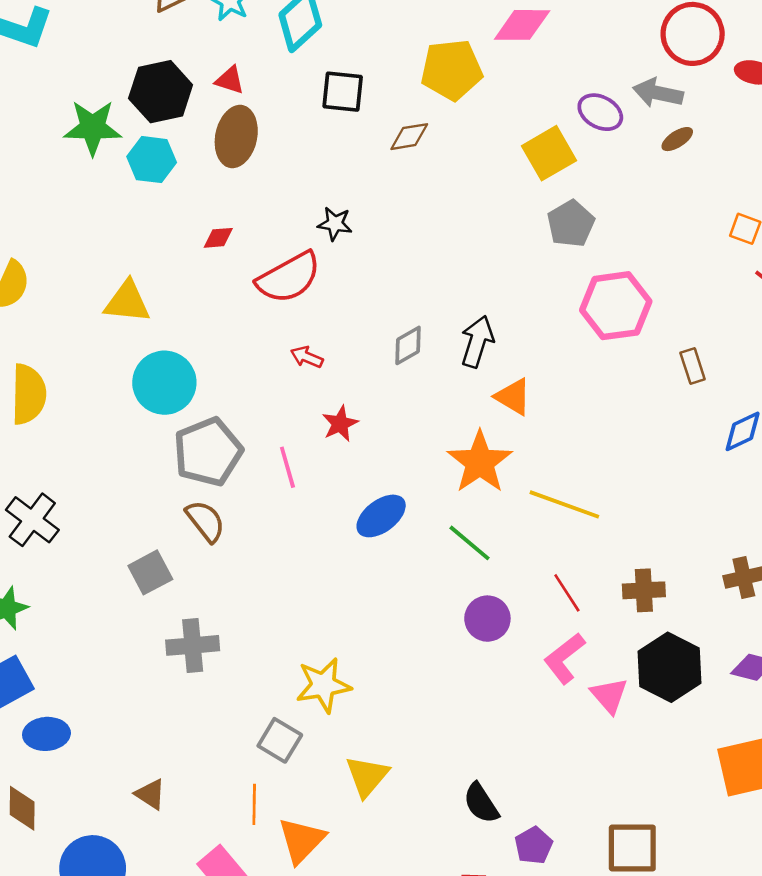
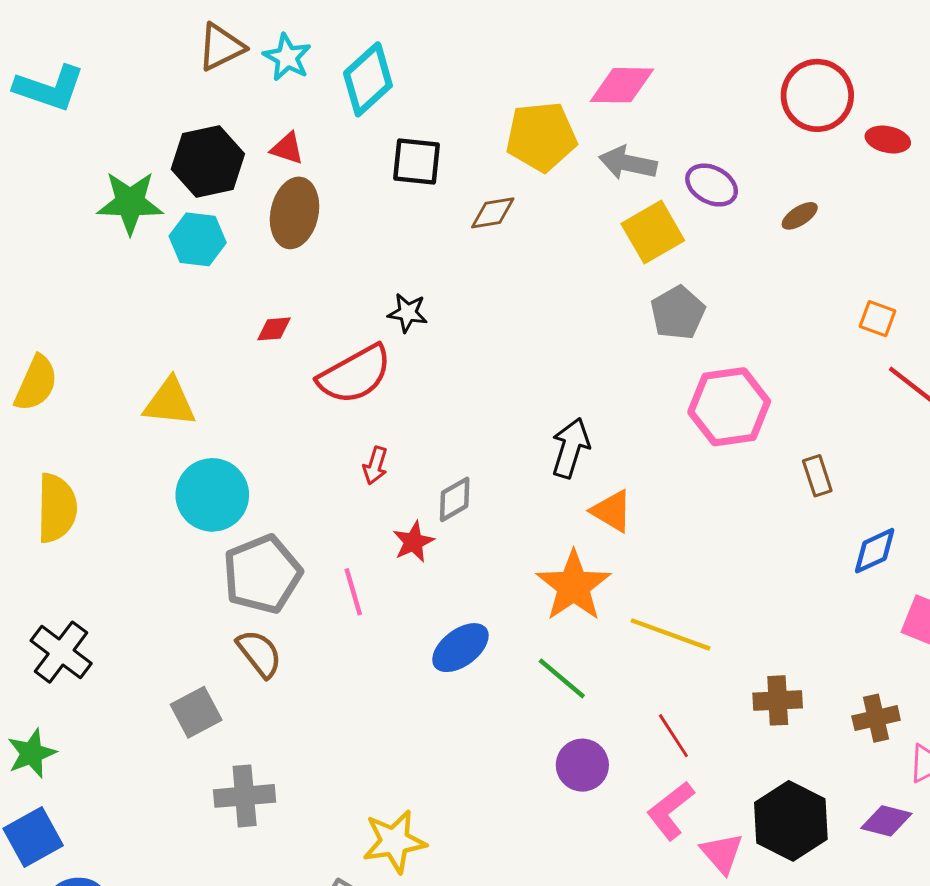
gray arrow: (658, 93) -> (628, 163), moved
gray diamond: (408, 345) -> (455, 499), moved
red arrow: (307, 357) -> (375, 466), turned -96
brown cross: (644, 590) -> (778, 700), moved

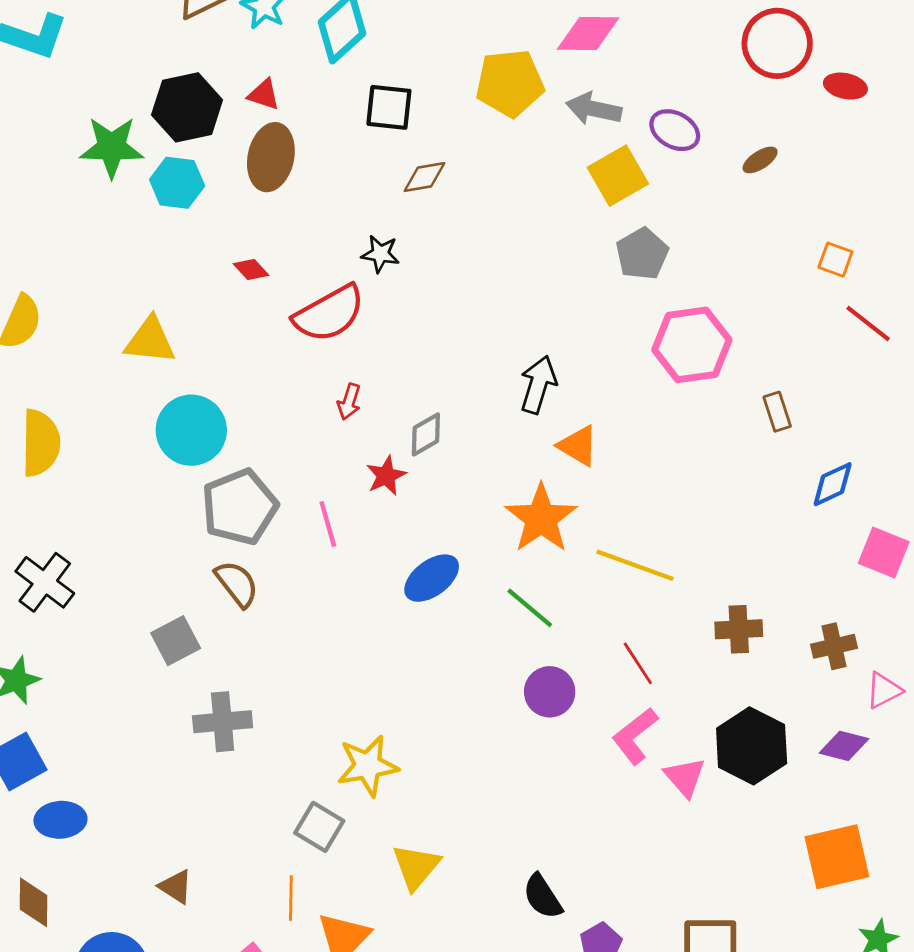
brown diamond: (493, 213) -> (424, 177), moved
red diamond: (274, 329) -> (251, 269), turned 52

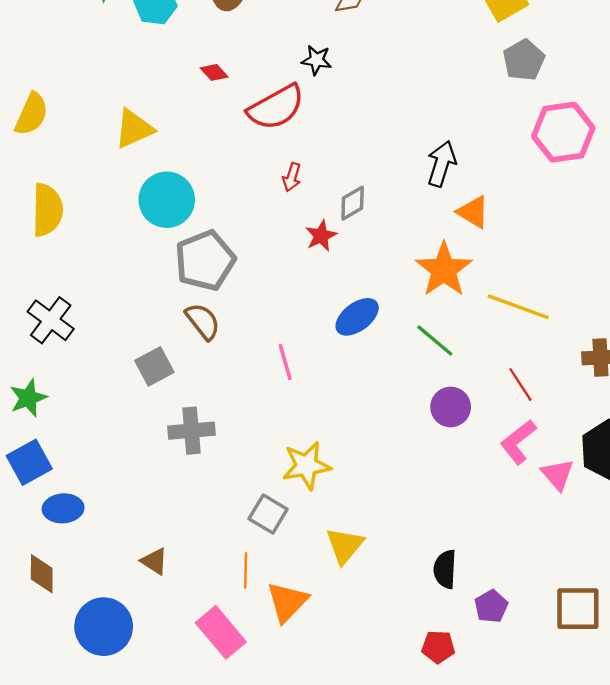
yellow triangle: (150, 341) -> (134, 129), turned -30
pink line: (328, 524) -> (285, 362), moved
black semicircle: (543, 897) -> (445, 569), turned 36

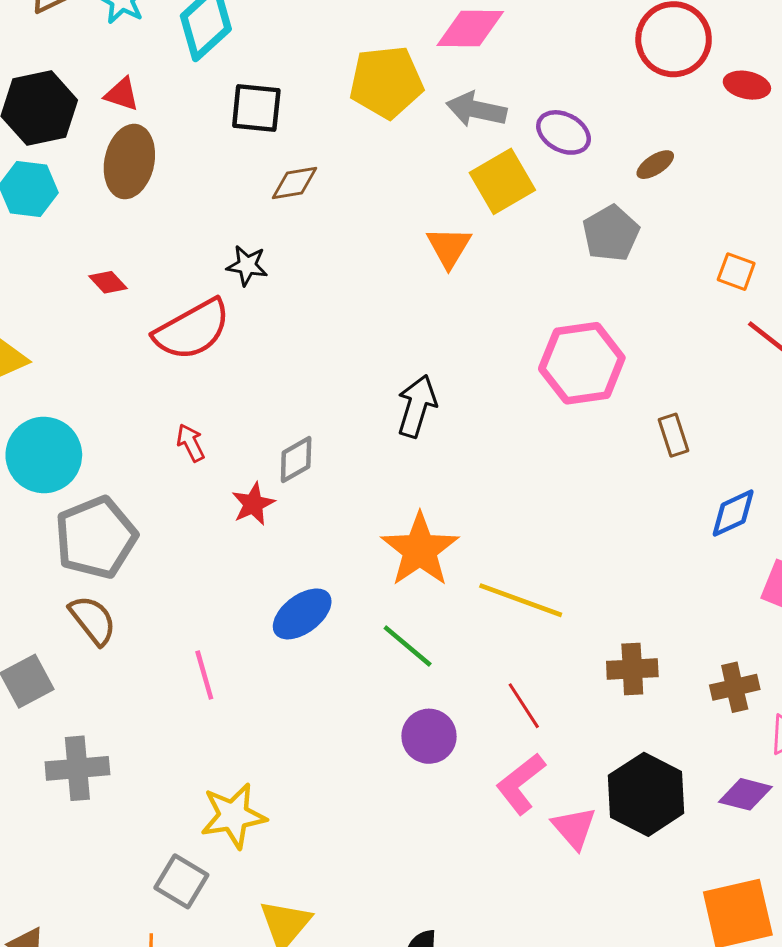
gray pentagon: (524, 60) -> (611, 233), moved
red arrow: (292, 177) -> (191, 443), moved, turned 136
orange triangle: (473, 212) -> (449, 247), moved, turned 30

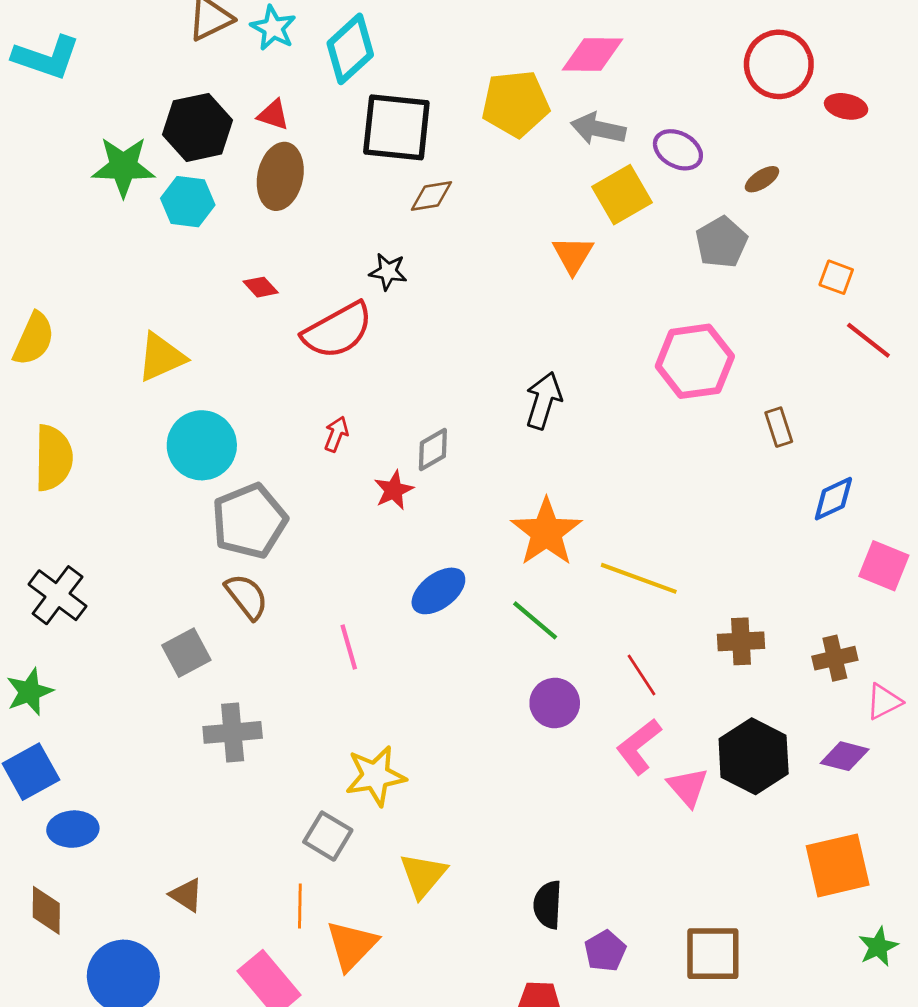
black square: (256, 108) -> (396, 127), size x1.5
red arrow: (191, 443) -> (336, 434), turned 48

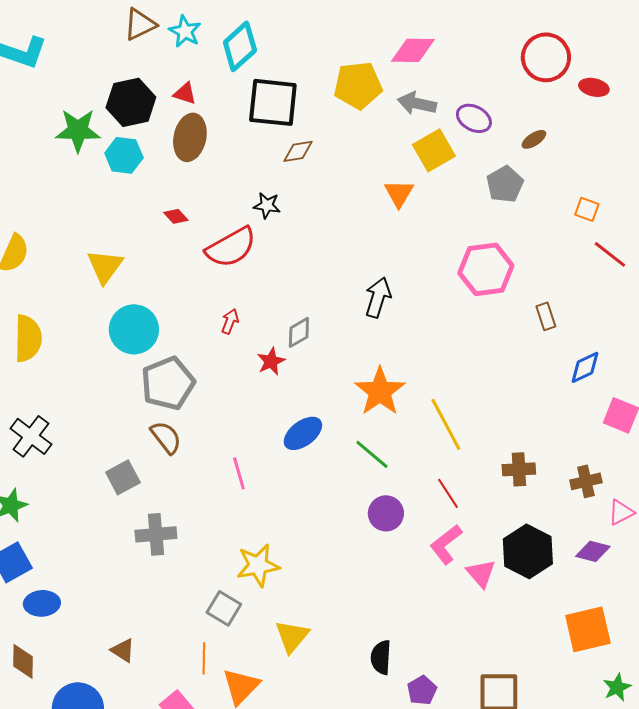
yellow triangle: (161, 357) -> (105, 266), turned -30
yellow line: (639, 578) -> (446, 424), turned 42

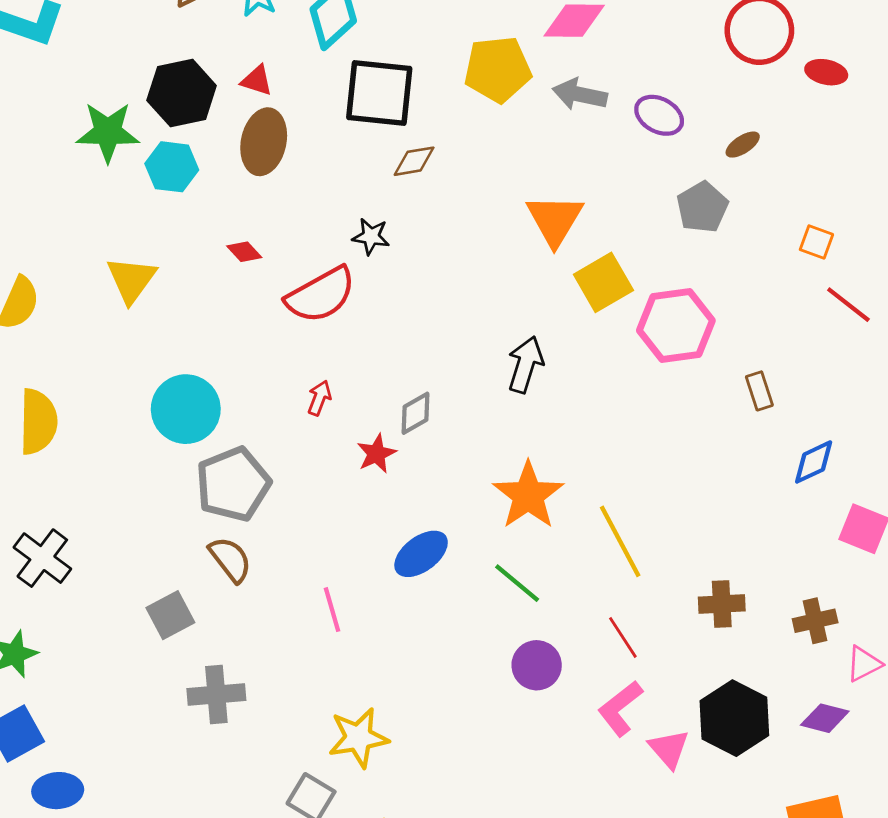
yellow square: (434, 150) -> (603, 282), moved
orange triangle: (399, 193) -> (555, 220), size x1.4
yellow triangle: (105, 266) -> (131, 280), moved

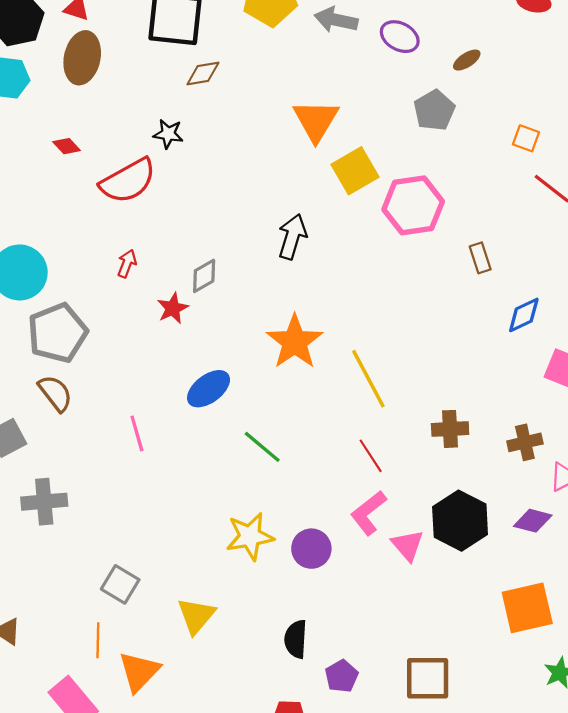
green line: (517, 583) -> (262, 447), moved
purple circle: (537, 665) -> (311, 549), moved
yellow star: (358, 738) -> (250, 536), moved

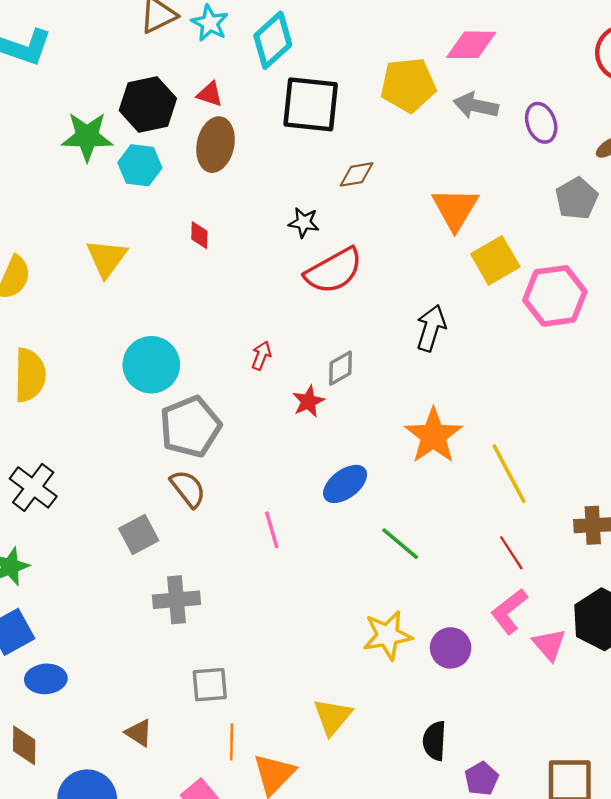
purple ellipse: (400, 37) -> (541, 123), turned 42
brown diamond: (203, 73) -> (357, 174), moved
red diamond: (67, 146) -> (199, 235), turned 44
red semicircle: (128, 181) -> (334, 271), moved
gray square: (120, 584) -> (210, 685), moved, turned -36

